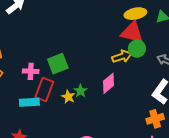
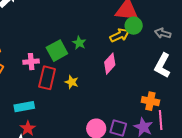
green star: (80, 91) -> (79, 43), moved
cyan rectangle: (29, 102) -> (24, 107), moved
orange cross: (155, 119) -> (150, 101), moved, turned 36

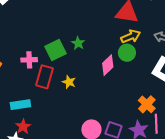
green circle: (134, 26) -> (127, 53), moved
yellow arrow: (120, 35) -> (131, 36), moved
orange cross: (150, 101) -> (147, 104), turned 30

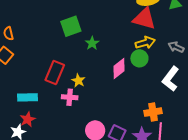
green square: (56, 50) -> (71, 26), moved
pink cross: (29, 60) -> (70, 97), moved
orange cross: (147, 104) -> (153, 112), turned 30

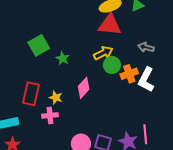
yellow arrow: (145, 43) -> (103, 53), moved
pink diamond: (119, 68) -> (84, 88), moved
orange cross: (153, 112) -> (129, 74), moved

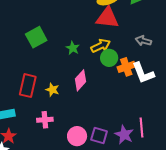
green star: (63, 58) -> (73, 48), moved
white L-shape: (146, 80) -> (143, 73), turned -50
pink cross: (50, 115) -> (45, 120), moved

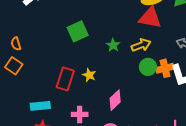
green circle: (109, 58) -> (148, 67), moved
pink diamond: (81, 80) -> (115, 100), moved
yellow star: (52, 90) -> (89, 75), moved

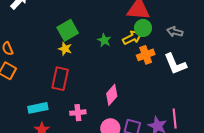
green circle: (148, 67) -> (143, 28), moved
orange cross: (165, 68) -> (146, 55), moved
yellow star: (89, 75) -> (65, 49), moved

